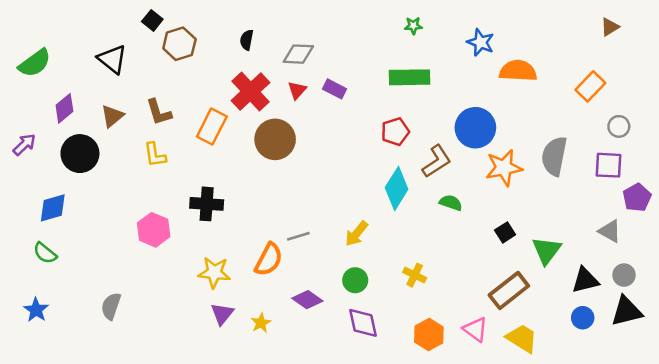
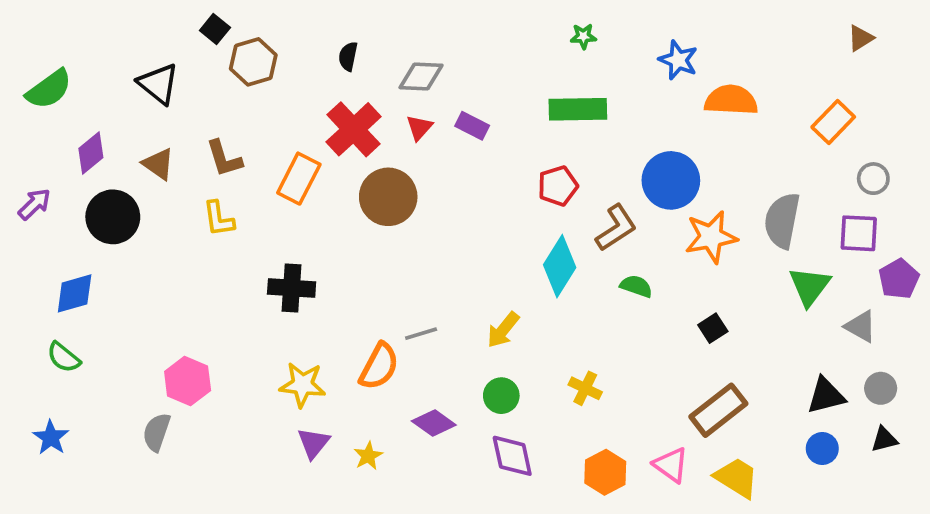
brown triangle: (112, 116) -> (158, 164), turned -45
pink hexagon: (154, 230) -> (188, 381), moved
green triangle: (546, 250) -> (809, 286), moved
black triangle: (627, 311) -> (884, 439), size x0.6

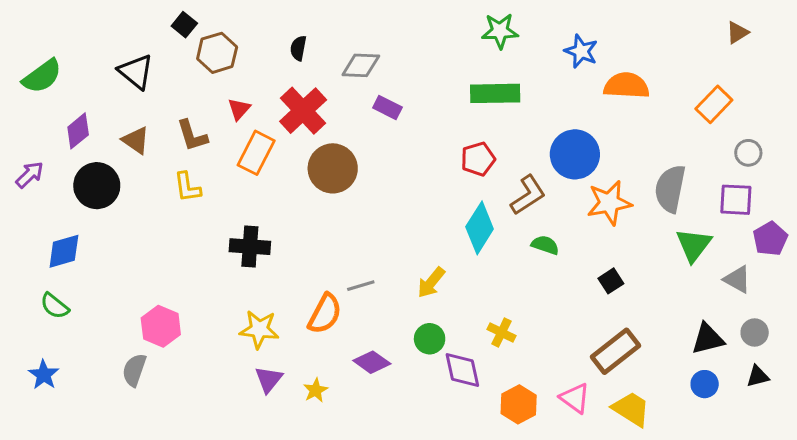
green star: (583, 36) -> (500, 31), size x1.6
purple rectangle: (472, 126) -> (387, 108), moved
red triangle: (419, 128) -> (239, 109), moved
purple diamond: (512, 456) -> (462, 370), moved

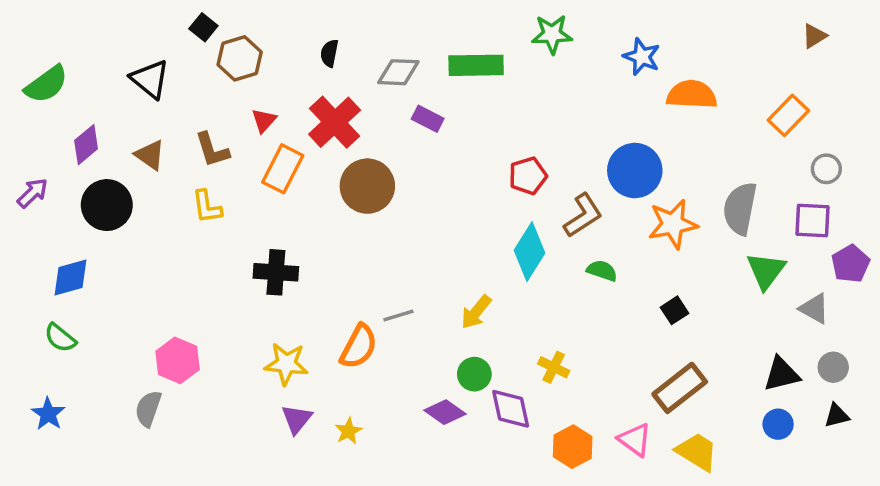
green rectangle: (495, 93) -> (476, 65), moved
purple diamond: (372, 362) -> (445, 412), moved

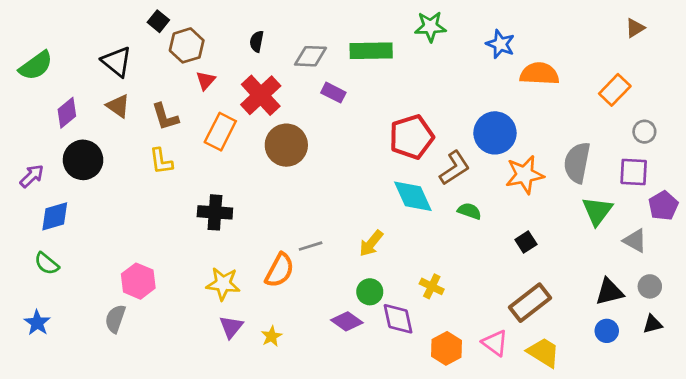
red triangle: (264, 120) -> (206, 80), moved
brown triangle: (150, 155) -> (118, 106), moved
red pentagon: (528, 176) -> (412, 137), size x1.5
purple arrow: (33, 193) -> (32, 176), moved
cyan diamond: (530, 252) -> (413, 196), turned -57

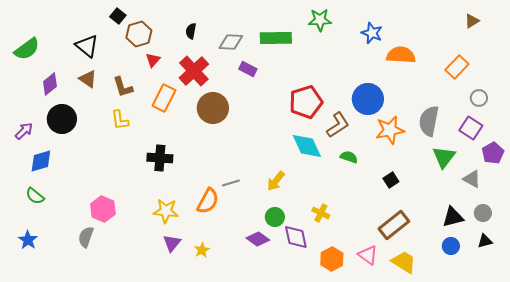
purple square: (634, 172) -> (471, 128), turned 30

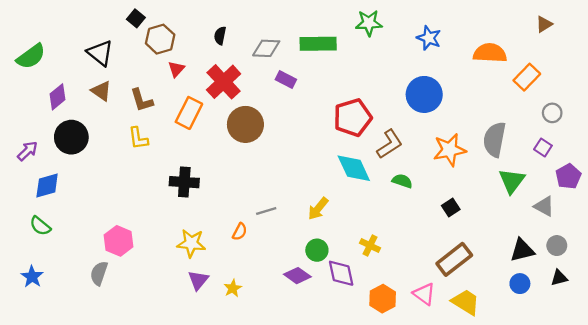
orange semicircle: (401, 55) -> (490, 53), moved
blue circle: (368, 99) -> (424, 94), moved
purple square: (471, 128) -> (543, 148), size x0.7
orange semicircle: (208, 201) -> (240, 232), size x0.6

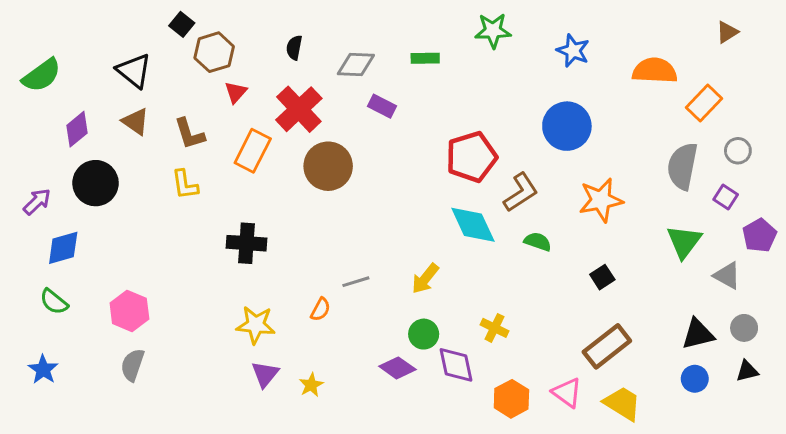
green rectangle: (318, 44) -> (425, 58), size x0.6
gray semicircle: (495, 139) -> (682, 166), moved
pink hexagon: (119, 241) -> (129, 311), moved

